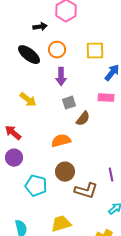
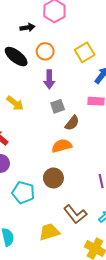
yellow square: (95, 51) -> (85, 52), turned -30
orange semicircle: (61, 141) -> (62, 146), moved
brown L-shape: (86, 191) -> (75, 214), moved, turned 35

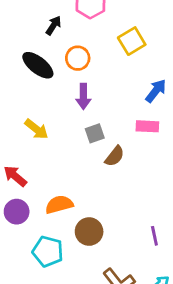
black arrow: (27, 27) -> (54, 25), turned -48
yellow square: (85, 52) -> (132, 41), moved
orange semicircle: (62, 146) -> (59, 205), moved

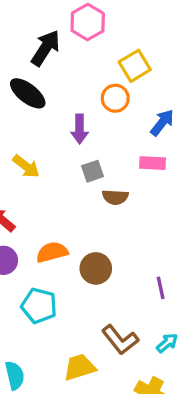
black arrow: (54, 25) -> (46, 48), size x1.6
orange circle: (78, 58) -> (115, 98), moved
brown semicircle: (115, 156) -> (115, 197), turned 55
brown circle: (89, 232) -> (96, 268), moved

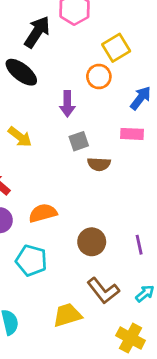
brown circle: (96, 268) -> (92, 242), moved

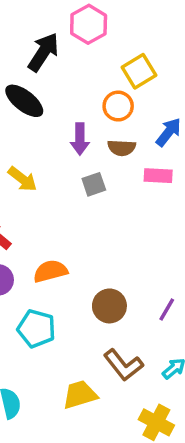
brown semicircle: (99, 164) -> (122, 148), moved
purple line: (139, 245) -> (167, 309), turned 42

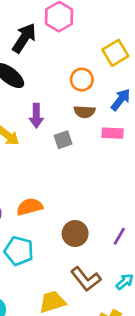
yellow square: (139, 71) -> (115, 53), moved
purple arrow: (80, 139) -> (36, 116), moved

